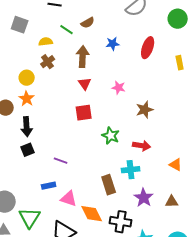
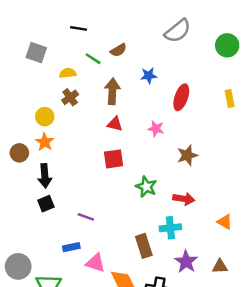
red ellipse: (148, 48) -> (181, 97), moved
red triangle: (85, 84) -> (115, 124), turned -40

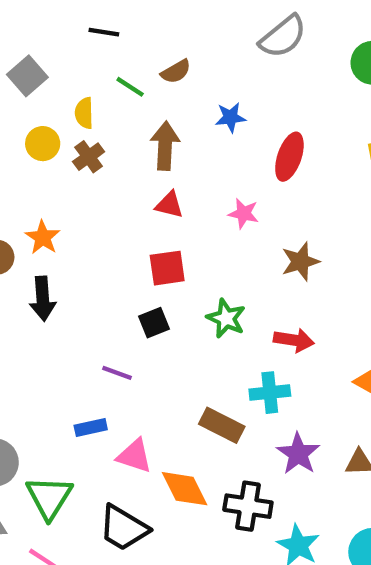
gray square: (36, 53) -> (27, 76), turned 30
yellow semicircle: (68, 73) -> (84, 113), turned -84
yellow circle: (45, 117) -> (43, 144), moved
black square: (46, 204) -> (154, 323), moved
brown rectangle: (144, 246) -> (222, 425), turned -45

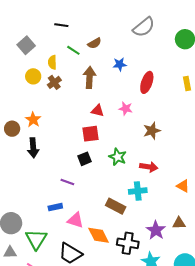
red triangle: (169, 205) -> (98, 111), moved
purple star: (298, 454) -> (156, 230), moved

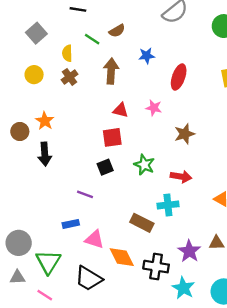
yellow circle: (33, 76) -> (34, 75), moved

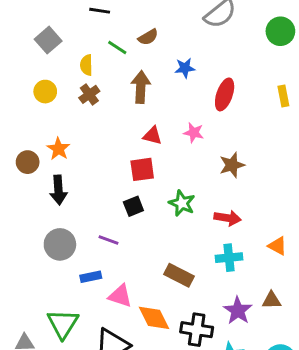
cyan cross: (168, 205) -> (229, 258), moved
gray circle: (19, 243) -> (60, 244), moved

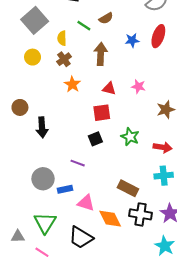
gray square: (48, 40) -> (35, 20), size x1.4
red ellipse: (225, 94) -> (158, 36), moved
orange star: (58, 149) -> (72, 84), moved
gray circle: (60, 244) -> (43, 179), moved
black cross: (197, 330) -> (141, 214), moved

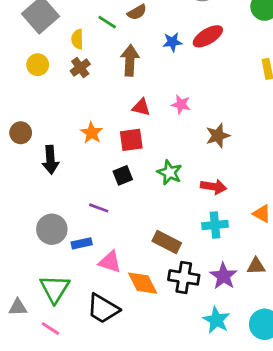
red ellipse: (158, 36) -> (208, 36), turned 40
orange star: (72, 84) -> (92, 133), moved

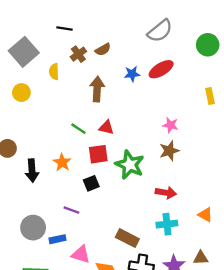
green line: (107, 22) -> (78, 129), moved
brown cross: (80, 68) -> (78, 54), moved
pink star: (181, 104) -> (170, 125), moved
orange star: (92, 133) -> (62, 162), moved
green star: (170, 172) -> (130, 165), moved, size x1.4

